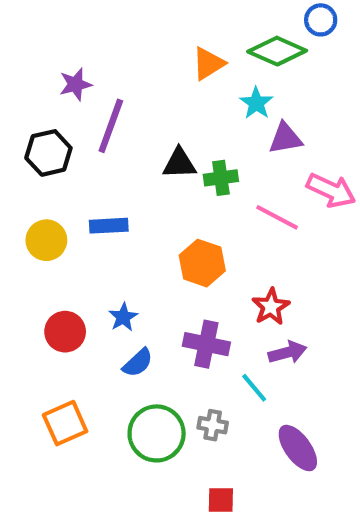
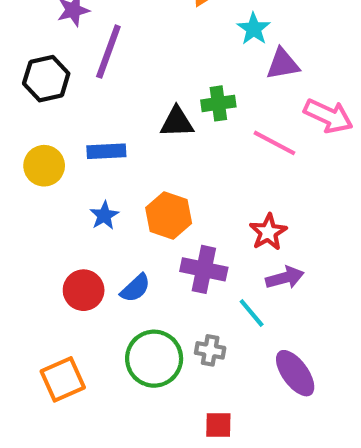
black triangle: (179, 163) -> (177, 122), moved
orange hexagon: (202, 263) -> (169, 215), moved
blue star: (123, 317) -> (104, 215), moved
red circle: (65, 332) -> (84, 290), moved
orange square: (65, 423) -> (63, 379), moved

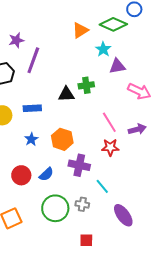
pink line: (274, 143) -> (109, 122), moved, turned 30
red star: (268, 232) -> (110, 147), turned 30
purple arrow: (285, 278) -> (137, 129), moved

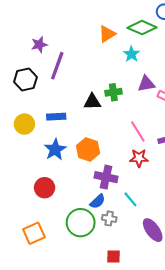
purple triangle: (117, 66) -> (146, 84), moved
blue star: (31, 139) -> (55, 150), size x1.5
blue semicircle: (46, 174) -> (98, 201), moved

